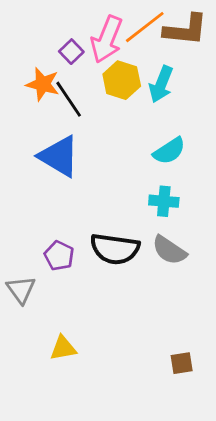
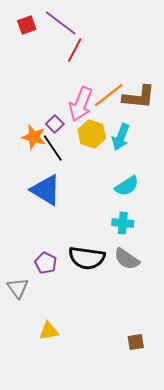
purple square: (71, 52) -> (55, 124), moved

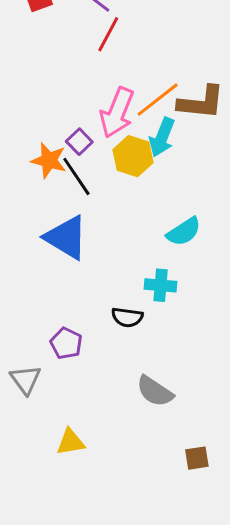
cyan arrow: (121, 137) -> (162, 137), moved
cyan cross: (123, 223) -> (161, 285), moved
black semicircle: (87, 258) -> (127, 317), moved, size x0.6
gray semicircle: (127, 259) -> (155, 391), moved

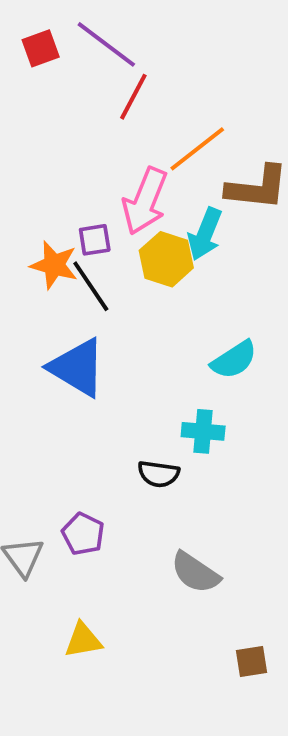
orange line: (158, 100) -> (197, 149), moved
purple square: (79, 142) -> (95, 240), turned 35
purple pentagon: (66, 343) -> (83, 534), moved

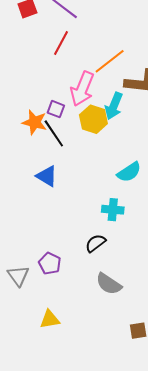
red line: (133, 97) -> (61, 43), moved
purple square: (95, 240) -> (56, 109), turned 30
blue triangle: (77, 368) -> (47, 176), size x0.7
black semicircle: (159, 474) -> (96, 243), moved, turned 135

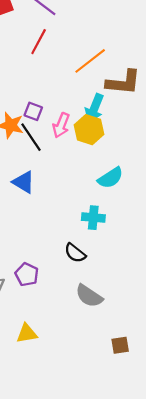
pink arrow: (82, 89) -> (61, 125), moved, size x0.7
yellow hexagon: (93, 119) -> (89, 130), moved
black semicircle: (96, 243) -> (75, 253), turned -105

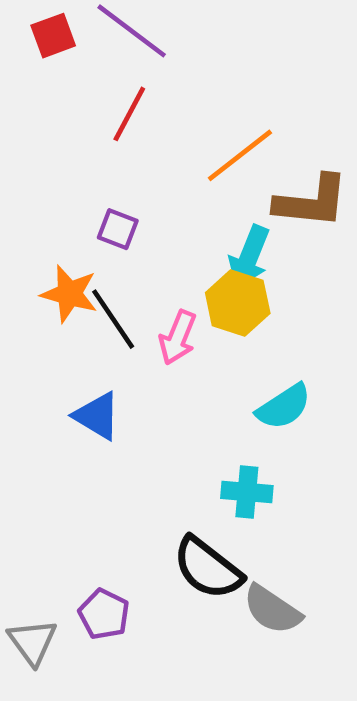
purple square: (33, 111) -> (118, 229), moved
pink arrow: (61, 125) -> (178, 338), moved
black semicircle: (75, 253) -> (208, 568), size x1.5
gray semicircle: (89, 296) -> (272, 610), moved

